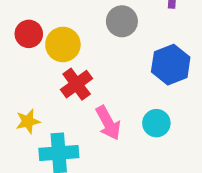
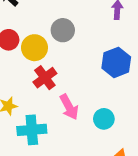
gray circle: (122, 21) -> (63, 30), moved
cyan circle: (156, 123) -> (104, 119), moved

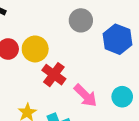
gray circle: (63, 30) -> (81, 20), moved

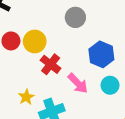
blue hexagon: (118, 39) -> (101, 54), moved

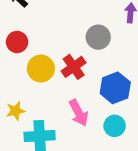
yellow circle: (35, 41) -> (41, 69), moved
red cross: (51, 64) -> (74, 67), moved

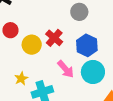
gray circle: (98, 37) -> (79, 12), moved
cyan circle: (115, 126) -> (93, 72), size x1.5

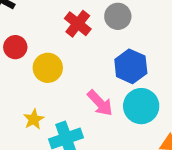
red cross: (54, 38) -> (78, 24), moved

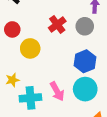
pink arrow: (100, 103) -> (57, 91), moved

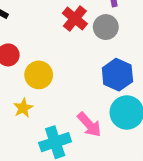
red cross: (57, 24) -> (75, 19), moved
yellow star: (12, 80) -> (23, 108), moved

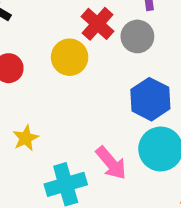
yellow circle: (39, 75) -> (70, 57), moved

